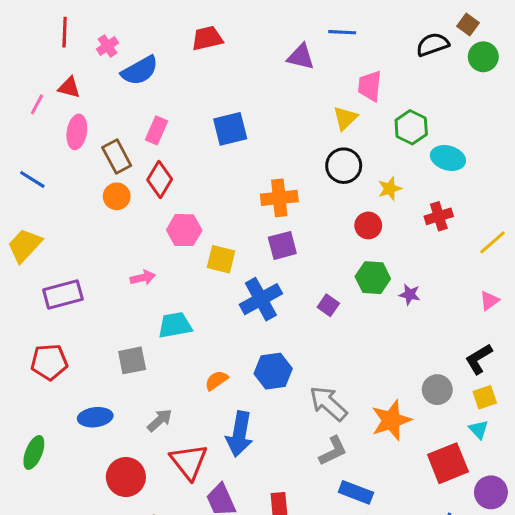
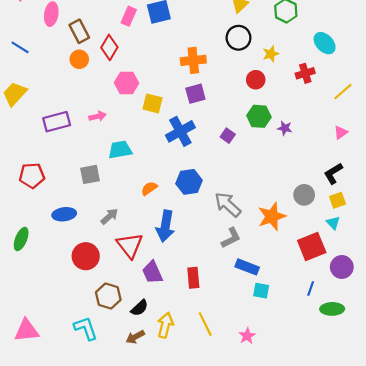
pink rectangle: (157, 130) -> (129, 16), moved
cyan ellipse: (448, 158) -> (325, 43), moved, turned 30
purple rectangle: (63, 294) -> (57, 122), moved

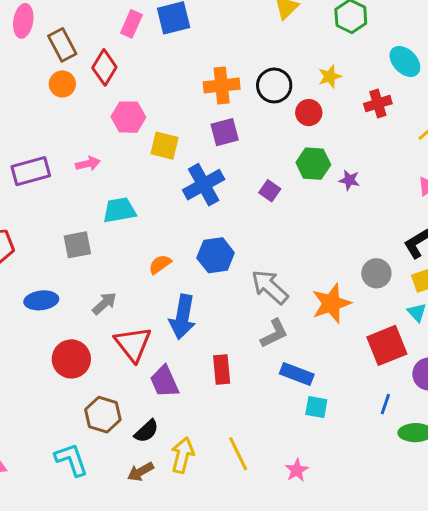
black circle: (238, 38) -> (274, 85), moved
red rectangle: (193, 278) -> (222, 369), moved

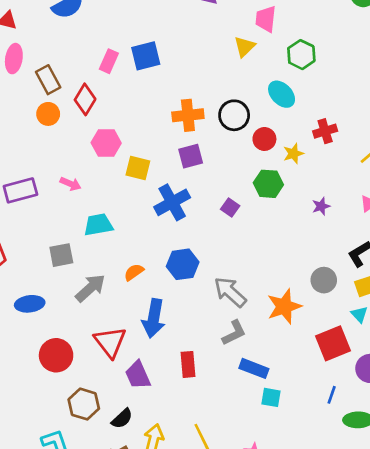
cyan ellipse: (405, 61) -> (282, 94), moved
yellow star: (330, 76) -> (293, 154), moved
pink arrow: (88, 164) -> (71, 184), turned 36
purple star: (349, 180) -> (321, 206), moved, turned -30
gray arrow: (104, 303) -> (90, 288), moved, size x1.4

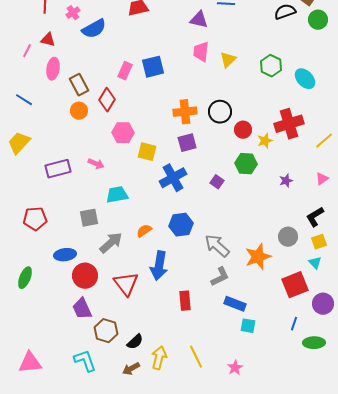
pink trapezoid: (266, 19) -> (201, 52), moved
cyan ellipse: (282, 94) -> (305, 79), moved
red cross: (325, 131) -> (289, 124), size x1.6
red circle: (56, 355) -> (85, 276), moved
purple trapezoid: (138, 375) -> (82, 309), moved

